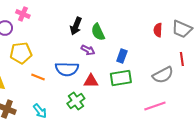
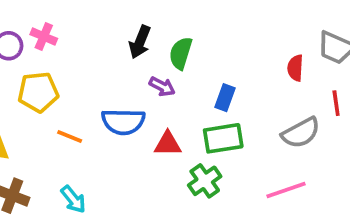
pink cross: (23, 14) -> (44, 37), moved
red semicircle: (158, 30) -> (295, 68), moved
green semicircle: (98, 32) -> (181, 53), turned 42
green cross: (76, 101) -> (205, 181), moved

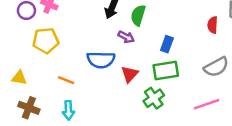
orange line: (70, 136) -> (66, 80), moved
red triangle: (168, 144) -> (130, 74), turned -48
cyan arrow: (73, 199) -> (68, 110), turned 36

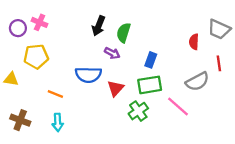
yellow triangle: (19, 78) -> (11, 79), moved
pink line: (207, 104) -> (178, 106), moved, turned 60

